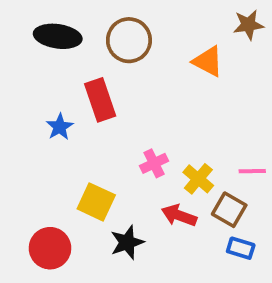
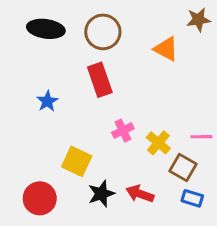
red rectangle: (100, 100) -> (100, 80), moved
red arrow: (179, 215) -> (140, 194), moved

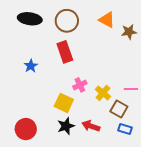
brown star: (198, 20) -> (129, 32), moved
orange triangle: (166, 49) -> (107, 20), moved
yellow square: (77, 161) -> (64, 103), moved

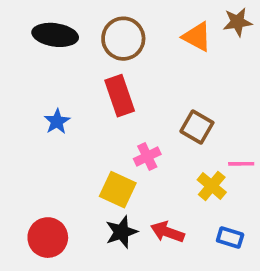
brown star: (129, 32) -> (237, 22), moved
yellow cross: (103, 93) -> (212, 186), moved
brown square: (119, 109) -> (197, 127), moved

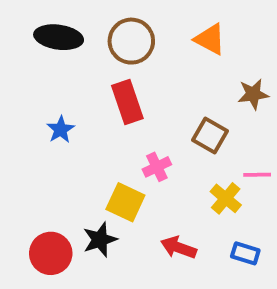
brown star: (237, 22) -> (253, 94), moved
black star: (121, 232) -> (100, 240), moved

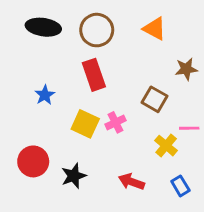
yellow square: (125, 202) -> (85, 124), moved
red circle: (51, 253) -> (33, 161), moved
blue rectangle: (245, 253) -> (180, 186), turned 42

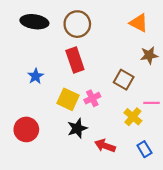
orange triangle: (154, 29) -> (139, 23), moved
black star: (74, 176) -> (77, 128), moved

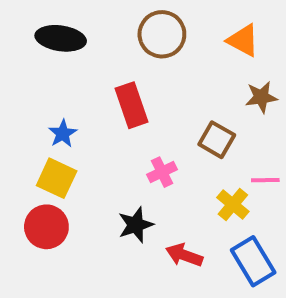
brown circle: (77, 24) -> (162, 34), moved
yellow square: (68, 99) -> (57, 178), moved
blue rectangle: (144, 149) -> (253, 261), size x1.6

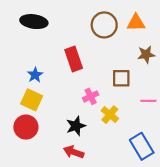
brown circle: (162, 34) -> (104, 25), moved
orange triangle: (243, 40) -> (136, 23), turned -30
brown square: (217, 140) -> (121, 78), turned -30
yellow cross: (233, 205) -> (110, 115), moved
red arrow: (184, 255) -> (74, 152), moved

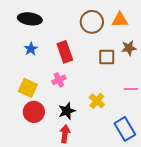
blue star: (35, 75) -> (31, 49), moved
brown square: (121, 78) -> (107, 57), moved
pink cross: (91, 96) -> (59, 80), moved
red circle: (26, 127) -> (34, 112), moved
red arrow: (74, 152) -> (65, 134), turned 78

